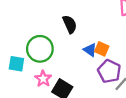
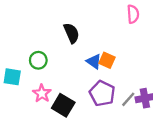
green circle: (40, 49) -> (38, 60), size x0.6
purple pentagon: (109, 71) -> (102, 93), moved

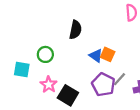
black semicircle: (71, 33) -> (75, 30), turned 36
gray line: (128, 99) -> (119, 79), moved

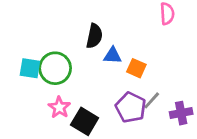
green circle: (45, 54) -> (55, 68), size x1.5
blue triangle: (96, 56) -> (113, 56), moved, turned -32
cyan square: (22, 70) -> (30, 68), moved

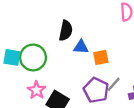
orange square: (136, 68) -> (101, 57), turned -35

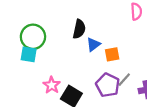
blue triangle: (81, 47) -> (93, 44), turned -40
green circle: (33, 57) -> (33, 37), moved

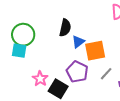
orange square: (112, 54) -> (95, 51), size x1.5
purple pentagon: (108, 85) -> (77, 72), moved

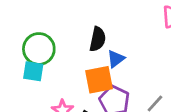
orange square: (95, 51) -> (99, 80), moved

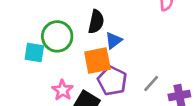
green circle: (39, 49) -> (57, 36), moved

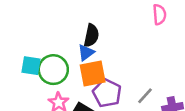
green circle: (57, 36) -> (53, 70), moved
blue triangle: (114, 40) -> (86, 53), moved

